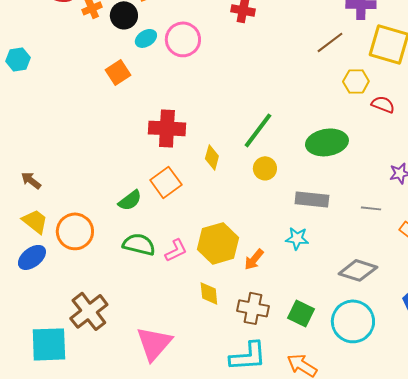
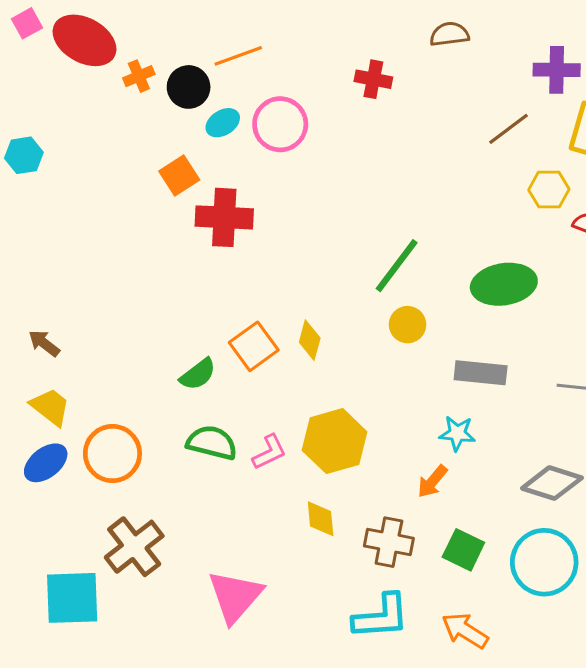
red cross: (167, 128) -> (224, 217), moved
yellow diamond: (212, 157) -> (310, 340), moved
orange circle: (75, 231) -> (112, 454), moved
orange arrow: (254, 259) -> (432, 481), moved

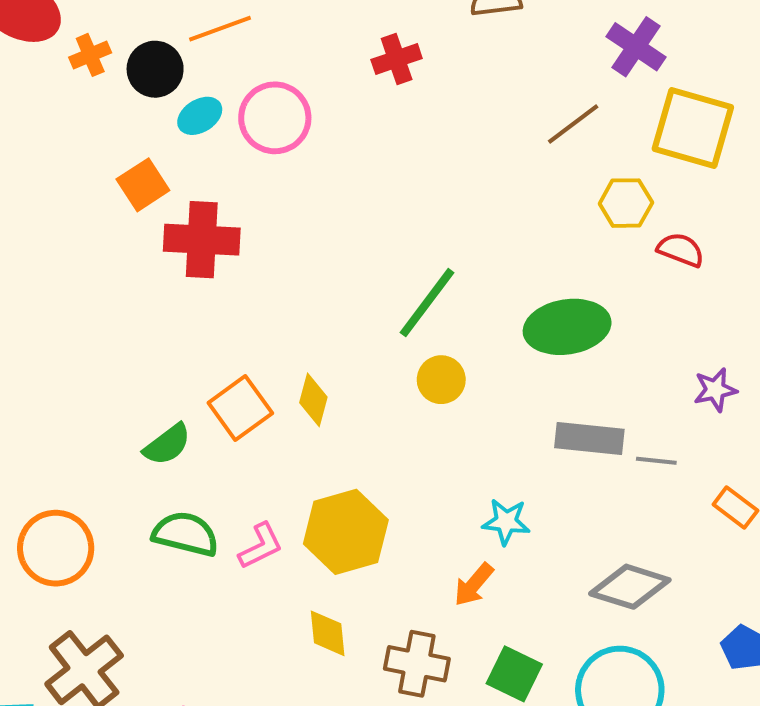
purple cross: (557, 70) -> (636, 47), turned 33
red cross: (373, 79) -> (397, 59), turned -30
gray rectangle: (481, 373) -> (589, 438), moved

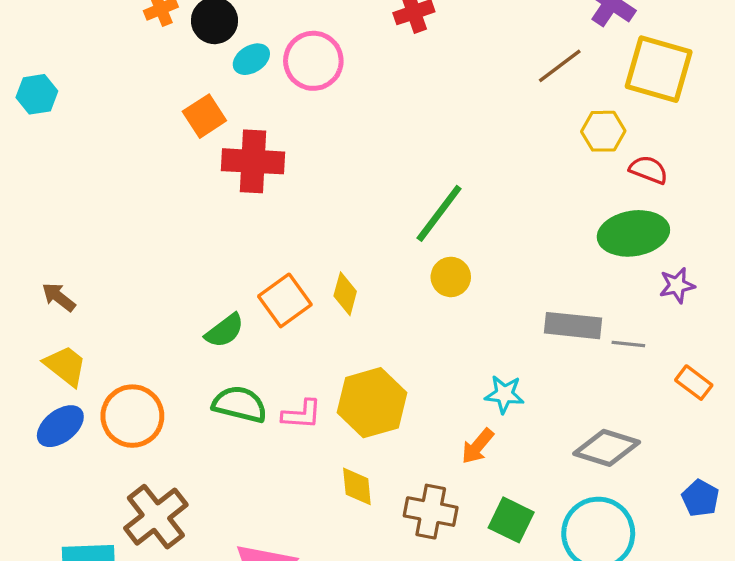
green ellipse: (567, 327) -> (633, 233), moved
pink L-shape: (261, 546) -> (302, 414), turned 30

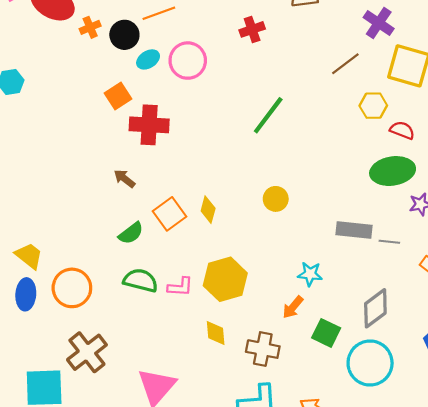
green line: (439, 213) -> (268, 115), moved
brown arrow: (59, 297) -> (124, 179), moved
blue ellipse: (60, 426) -> (26, 294), turned -48
gray diamond: (607, 448) -> (375, 308), turned -54
green square: (511, 520) -> (326, 333), moved

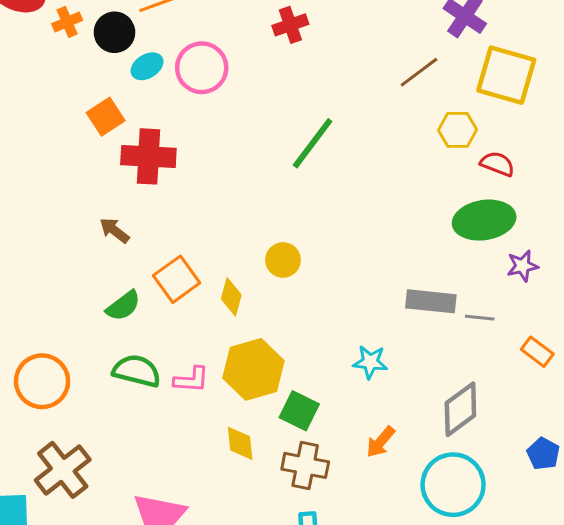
yellow circle: (276, 199) -> (283, 260), moved
yellow diamond: (208, 210) -> (231, 297), moved
orange arrow: (293, 307) -> (381, 442), moved
green square: (326, 333) -> (299, 411), moved

